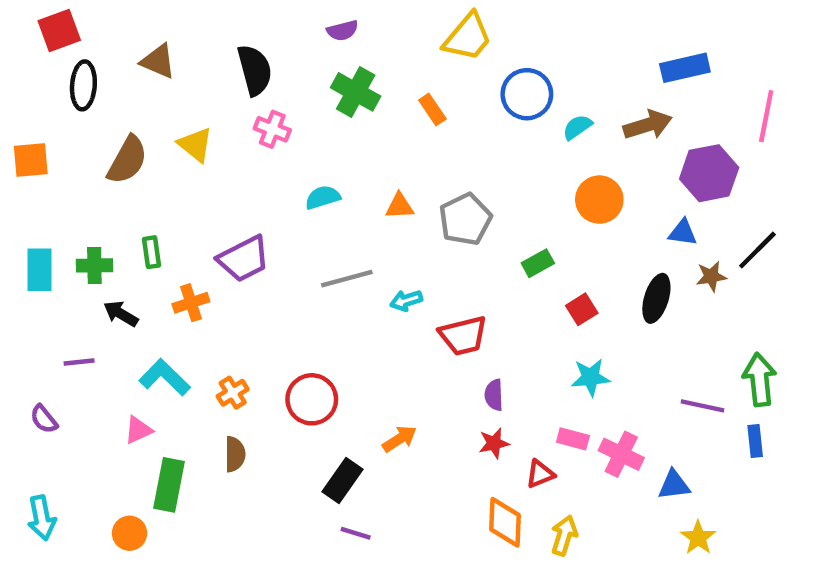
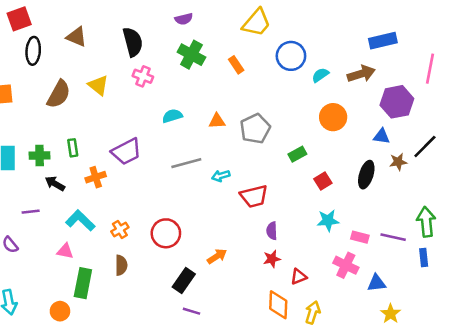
pink triangle: (138, 430) -> (65, 251), turned 36
pink rectangle: (573, 439) -> (360, 237), moved

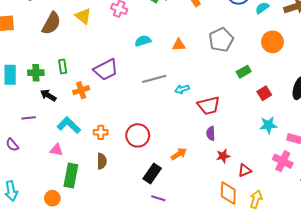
gray pentagon: (255, 129) -> (221, 40), moved
orange cross: (120, 229) -> (101, 132), turned 32
purple semicircle: (272, 231) -> (211, 133), moved

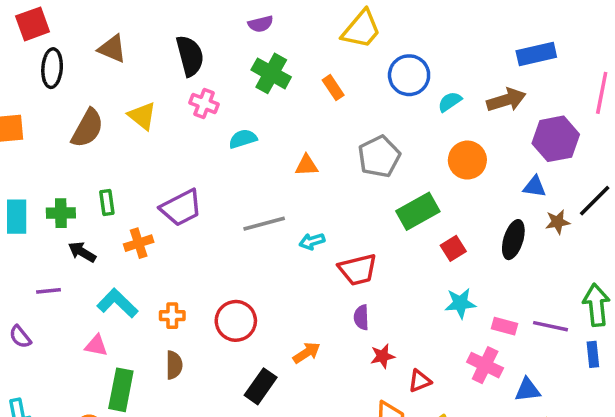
cyan semicircle: (143, 41) -> (243, 139), moved
green rectangle: (244, 72) -> (418, 211), size x1.6

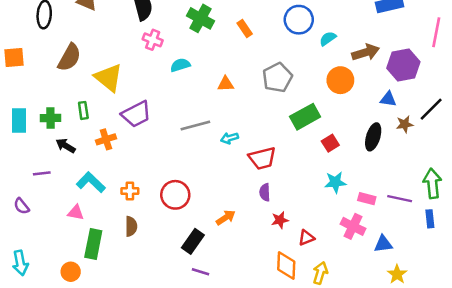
brown arrow: (506, 100) -> (366, 52), moved
yellow triangle: (142, 116) -> (108, 78), moved, size x1.4

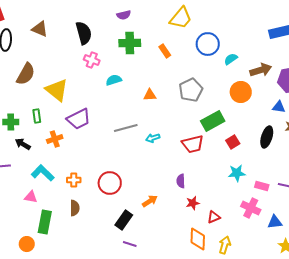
green cross: (200, 18) -> (130, 43), turned -30
red trapezoid: (262, 158) -> (193, 144), moved

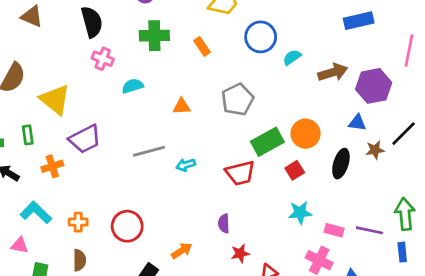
orange circle: (241, 92) -> (306, 134), moved

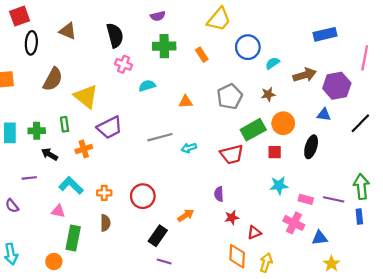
brown star: (375, 150) -> (268, 94), moved
red square: (295, 170) -> (275, 152), turned 32

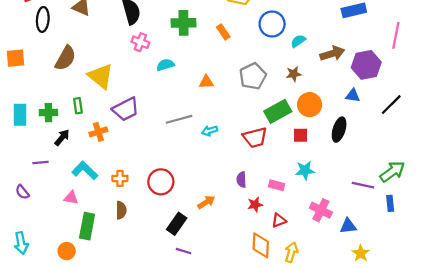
black arrow: (50, 154) -> (62, 138), turned 98
green arrow: (361, 186) -> (392, 172), turned 60
pink rectangle: (306, 199) -> (277, 185), moved

